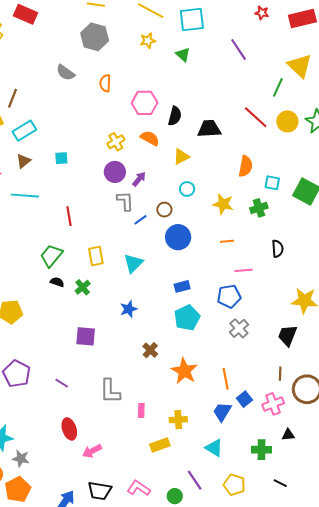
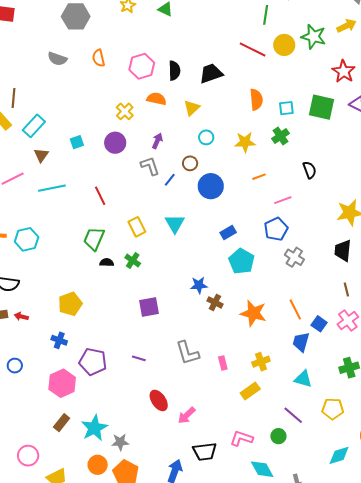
purple circle: (115, 172) -> (115, 143), moved
blue star: (129, 309) -> (199, 285), moved, turned 30

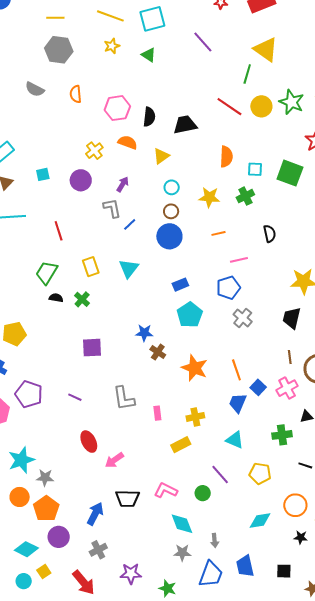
brown circle: (190, 163) -> (171, 211), moved

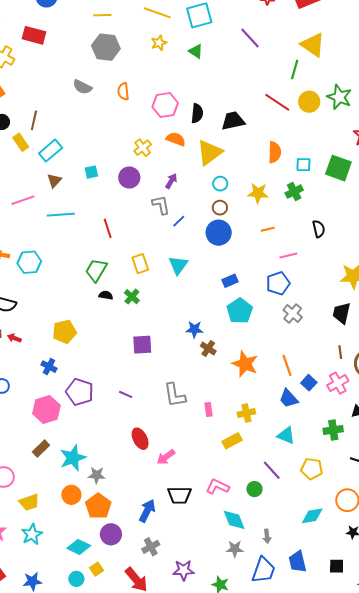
yellow triangle: (161, 156) -> (210, 152), size x1.6
blue trapezoid: (238, 403) -> (289, 398), turned -65

